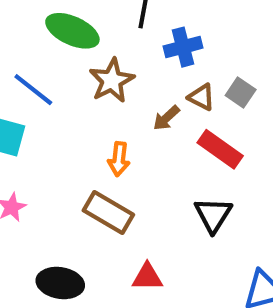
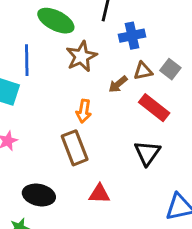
blue line: (33, 90) -> (27, 60), turned 48
brown triangle: (201, 97) -> (143, 71), turned -42
brown rectangle: (108, 213) -> (75, 148), turned 36

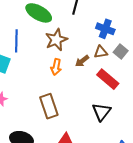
blue cross: (132, 36) -> (105, 29), moved, turned 30
orange arrow: (84, 111) -> (56, 67), moved

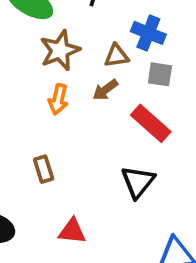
gray square: (121, 51) -> (160, 74), moved, turned -32
brown triangle: (101, 52) -> (116, 56), moved
brown rectangle: (49, 106) -> (44, 169), size x0.6

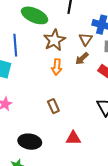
brown triangle: (116, 56) -> (86, 39), turned -40

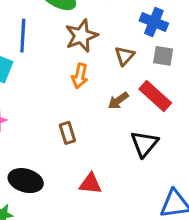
brown triangle: (86, 39) -> (125, 56), moved
brown arrow: (82, 59) -> (118, 101), moved

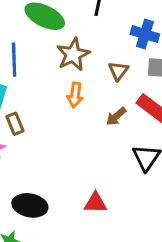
brown rectangle: (67, 133) -> (15, 124), moved

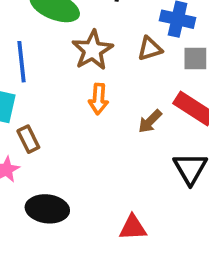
brown triangle: (118, 71) -> (150, 49), moved, turned 40
black ellipse: (30, 205) -> (47, 209), moved

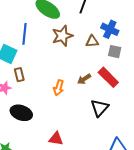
orange arrow: (99, 99) -> (59, 88), moved
red triangle: (133, 228) -> (56, 139), moved

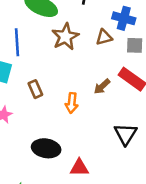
brown rectangle: (19, 75) -> (35, 89), moved
black triangle: (100, 108) -> (126, 134), moved
black ellipse: (21, 113) -> (46, 148), moved

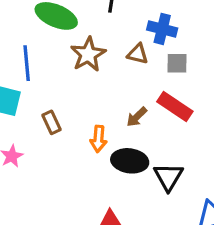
brown triangle: (104, 37) -> (138, 54), turned 30
black ellipse: (46, 148) -> (130, 161), moved

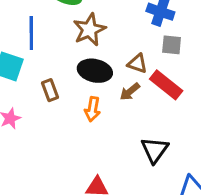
brown triangle: (138, 54) -> (137, 64), moved
black ellipse: (130, 161) -> (95, 71), moved

